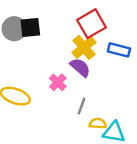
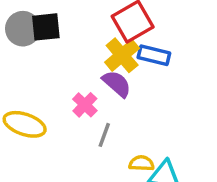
blue rectangle: (119, 50) -> (154, 55), moved
gray line: (81, 106) -> (104, 135), moved

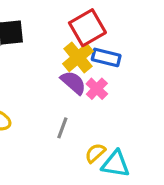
pink cross: (85, 105) -> (97, 89), moved
yellow semicircle: (142, 163) -> (95, 153), turned -45

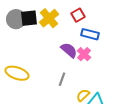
red square: (87, 28) -> (78, 15), size x0.6
yellow cross: (78, 57) -> (49, 18), moved

